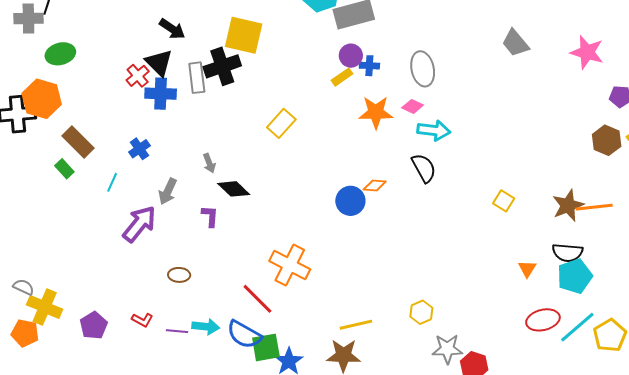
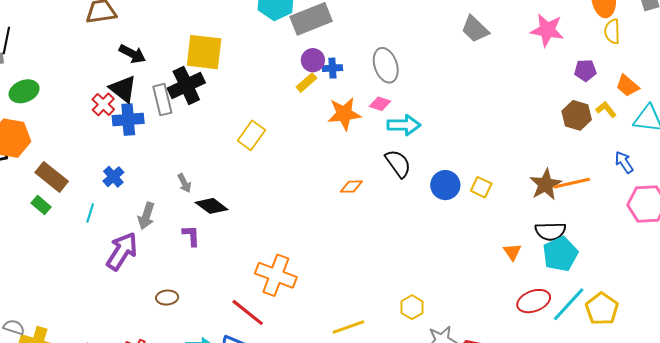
blue circle: (350, 201) -> (445, 185), moved

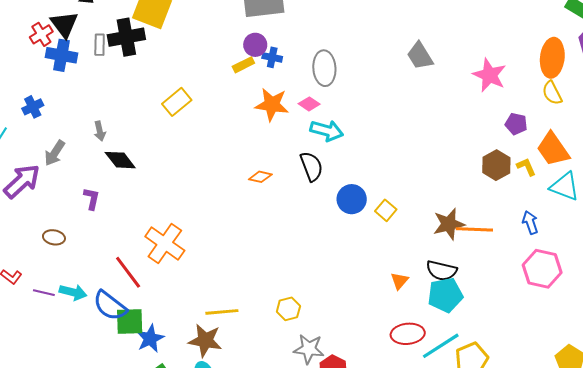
yellow semicircle: (612, 31) -> (552, 93), turned -40
orange trapezoid: (627, 86) -> (553, 149), size x1.5
gray rectangle: (162, 100) -> (100, 45), size x0.7
purple L-shape: (191, 236) -> (92, 199), moved

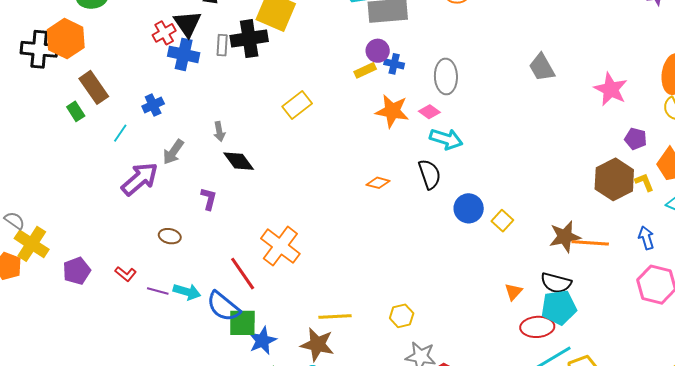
brown hexagon: (496, 165) -> (614, 179), size x1.4
red ellipse: (408, 334) -> (537, 327), moved

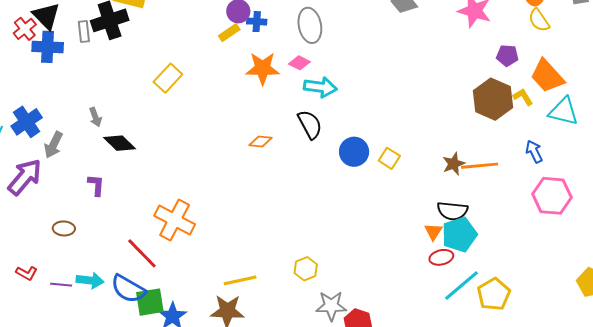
blue cross: (153, 105) -> (27, 122), moved, size x1.4
brown star: (565, 237) -> (454, 164), size x0.7
orange triangle: (513, 292) -> (433, 232), moved
red ellipse: (537, 327) -> (441, 257), size x0.7

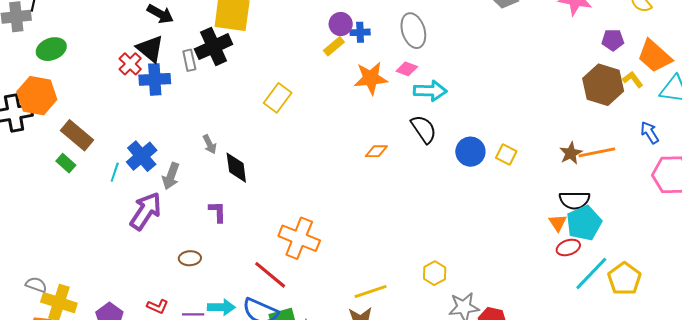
black diamond: (119, 143) -> (236, 168), turned 44

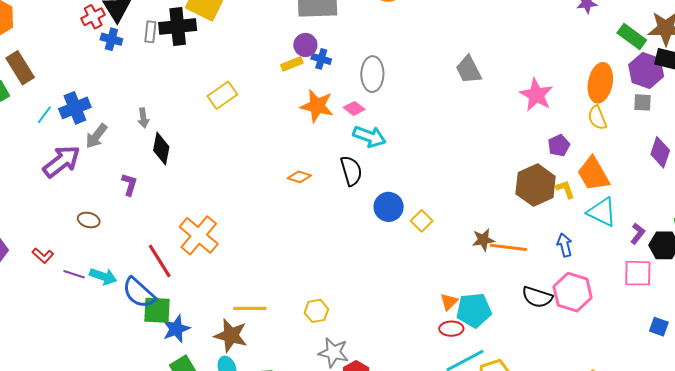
purple pentagon: (613, 40) -> (559, 146), turned 30
blue cross: (155, 79) -> (111, 39), size x0.7
black semicircle: (575, 200) -> (537, 297), moved

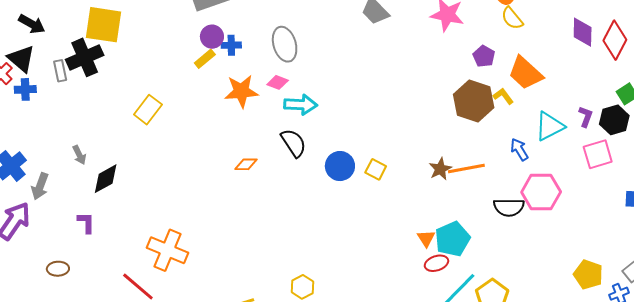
black diamond: (161, 149) -> (106, 179), turned 68
cyan triangle: (602, 212) -> (550, 126), moved, turned -36

